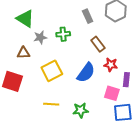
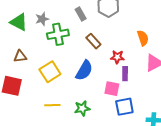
green cross: (63, 34) -> (58, 34), size x1.5
gray star: (40, 37) -> (42, 19), moved
red star: (111, 65) -> (117, 57), moved

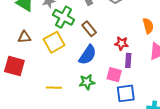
green cross: (58, 34) -> (63, 17), turned 35
brown rectangle: (93, 41) -> (89, 29), moved
yellow square: (50, 72) -> (54, 42), moved
green star: (82, 108) -> (87, 82), moved

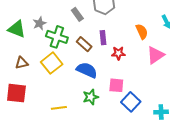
blue semicircle: (88, 55) -> (87, 70), turned -90
purple rectangle: (128, 60) -> (103, 38), moved
blue square: (126, 93) -> (131, 102), turned -30

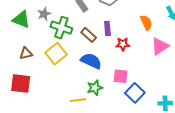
yellow line: (59, 108) -> (78, 100), moved

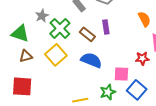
green triangle: (21, 19) -> (20, 33), moved
green cross: (61, 28) -> (60, 28), turned 30
red star: (123, 44) -> (142, 58), moved
green star: (95, 88) -> (108, 92), moved

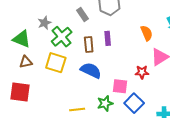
brown rectangle: (87, 34) -> (89, 44), turned 42
yellow square: (56, 55) -> (56, 63), turned -35

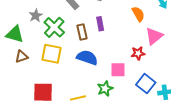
red square: (20, 92) -> (43, 92), moved
blue square: (134, 103) -> (146, 84), moved

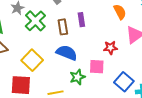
red star: (138, 53) -> (110, 48), moved
yellow square: (51, 54) -> (32, 60), moved, turned 30
green star: (105, 89) -> (77, 77), moved

